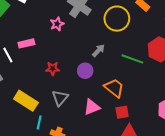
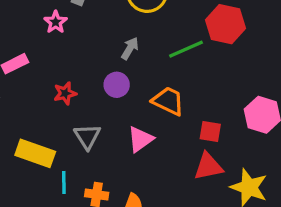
green line: (132, 59) -> (186, 49), turned -30
red square: (122, 112) -> (210, 132), moved, turned 32

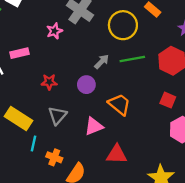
green line: (186, 49) -> (132, 59), moved
red square: (210, 132) -> (168, 100), moved
red triangle: (208, 166) -> (117, 154), moved

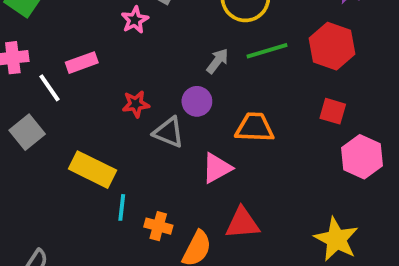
orange trapezoid: (119, 104) -> (255, 127), turned -30
gray triangle: (57, 116) -> (169, 132), moved, turned -42
red triangle: (117, 154) -> (242, 223), moved

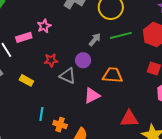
pink star: (135, 20) -> (44, 26), moved
yellow rectangle: (93, 170) -> (26, 80), moved, size x0.6
red triangle: (242, 223) -> (129, 119), moved

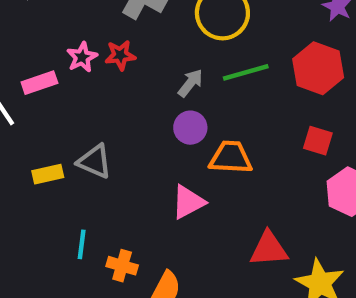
red star: (51, 60) -> (120, 55), moved
purple circle: (83, 60) -> (190, 128), moved
gray triangle: (68, 76) -> (95, 161), moved
yellow rectangle: (26, 80) -> (48, 174), turned -40

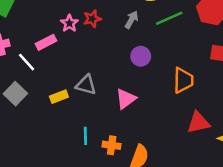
gray arrow: (190, 83) -> (132, 20), moved
orange trapezoid: (231, 157) -> (183, 80), moved, turned 96
pink triangle: (188, 202) -> (126, 99), moved

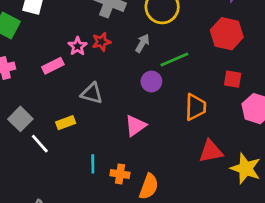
green line: (169, 18) -> (174, 59), moved
white line: (27, 62) -> (40, 144), moved
gray triangle: (86, 85) -> (92, 93), moved

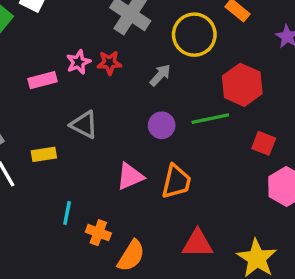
red hexagon: (227, 34) -> (242, 85), moved
green line: (174, 59) -> (210, 119), moved
orange trapezoid: (196, 107) -> (176, 182), moved
red triangle: (211, 151) -> (198, 244), moved

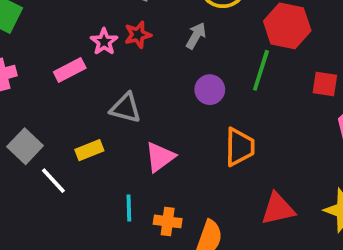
green line: (210, 119) -> (261, 70), turned -48
pink triangle: (130, 176) -> (160, 157), moved

